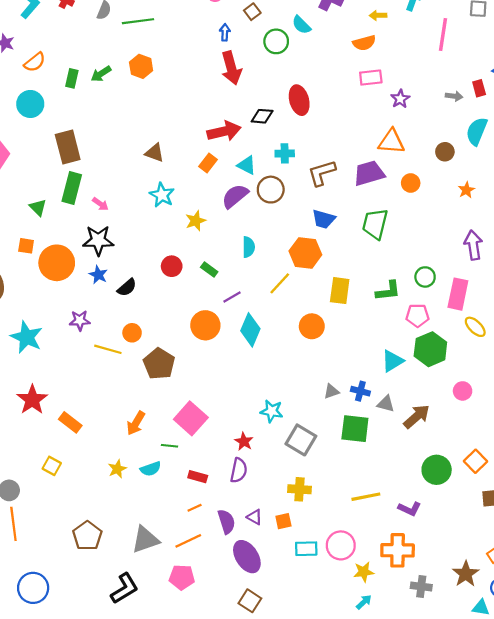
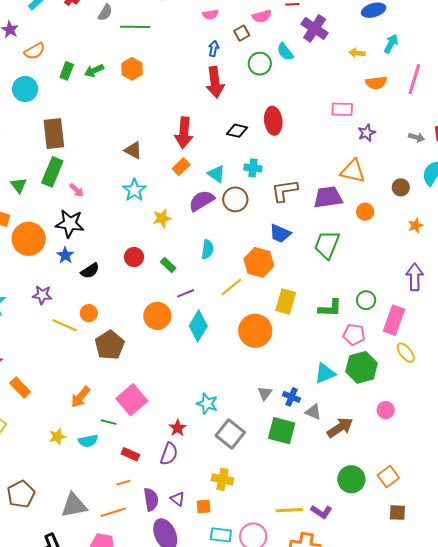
orange semicircle: (364, 43) -> (376, 83), moved
red arrow: (224, 131) -> (184, 133), moved, turned 100
orange circle: (312, 326) -> (255, 331), size x1.4
gray triangle: (331, 391) -> (265, 393), turned -42
yellow line: (366, 497) -> (289, 510), moved

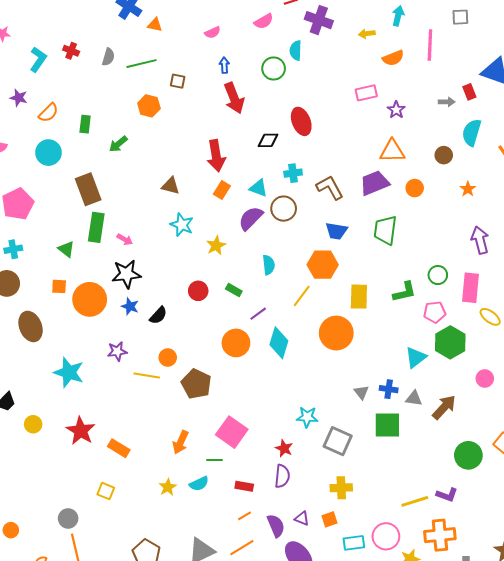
brown square: (242, 33) -> (178, 81), moved, turned -35
cyan semicircle: (285, 52) -> (296, 50), turned 54
green arrow: (94, 71) -> (118, 144), moved
brown L-shape: (285, 191) -> (330, 188), turned 84

